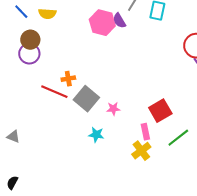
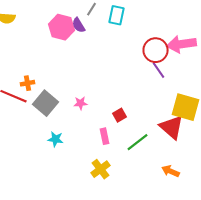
pink star: (113, 109) -> (80, 103), moved
red square: (160, 111) -> (120, 115), size x0.6
yellow cross: (141, 151) -> (100, 169), moved

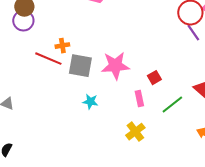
gray square: (46, 103) -> (80, 66), turned -30
pink star: (80, 103) -> (115, 66), size x2.0

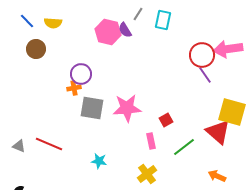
purple circle: (23, 21) -> (81, 74), moved
red line: (48, 59) -> (49, 144), moved
cyan star: (90, 102) -> (99, 161), moved

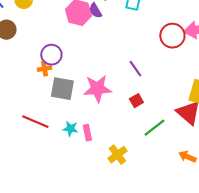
purple line: (205, 75) -> (135, 69), moved
pink rectangle: (151, 141) -> (87, 133), moved
red line: (49, 144) -> (35, 122), moved
cyan star: (99, 161) -> (70, 129), moved

